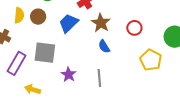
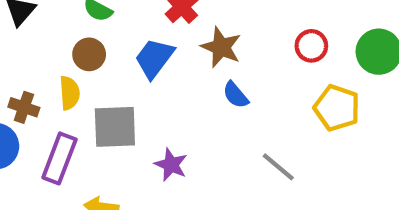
yellow semicircle: (19, 15) -> (70, 93), moved
red circle: (134, 28) -> (311, 46), moved
gray line: (99, 78) -> (278, 167), moved, turned -36

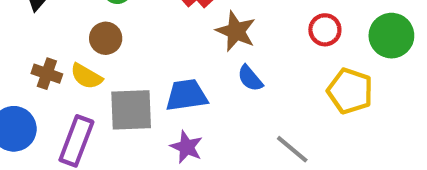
blue trapezoid: (154, 58) -> (187, 95), moved, turned 45
yellow semicircle: (70, 93) -> (86, 76), turned 124
brown cross: (24, 107) -> (47, 74), moved

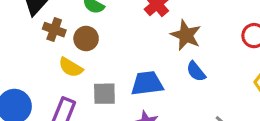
brown cross: (47, 74) -> (54, 30), moved
gray square: (131, 110) -> (104, 94), size x0.7

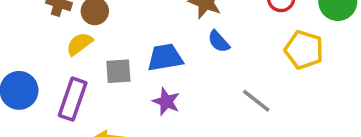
yellow semicircle: (71, 67) -> (79, 44), turned 115

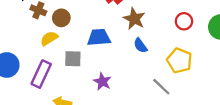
yellow pentagon: (304, 50) -> (179, 61), moved
blue trapezoid: (165, 57) -> (99, 37), moved

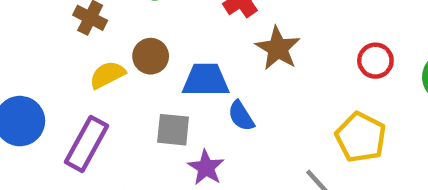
brown circle: (61, 18) -> (151, 56), moved
blue semicircle: (140, 46) -> (241, 116), moved
gray square: (73, 59) -> (173, 130), moved

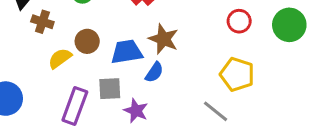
brown star: (278, 48) -> (164, 39), moved
blue semicircle: (241, 116) -> (154, 72), turned -105
purple rectangle: (87, 144) -> (75, 106), moved

